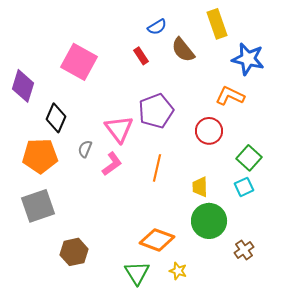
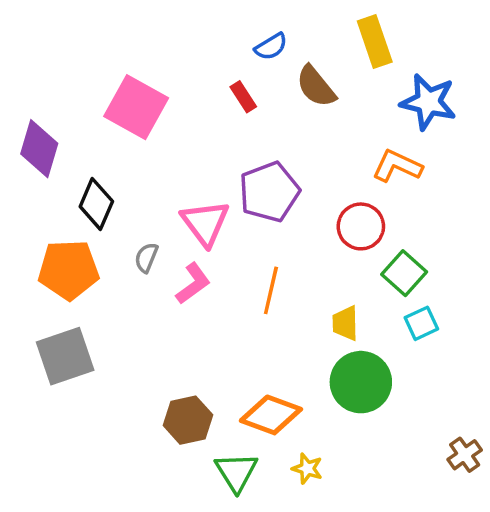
green square: (249, 158) -> (404, 273), moved
brown cross: (244, 250) -> (465, 455), moved
brown hexagon: (74, 252) -> (188, 420), moved

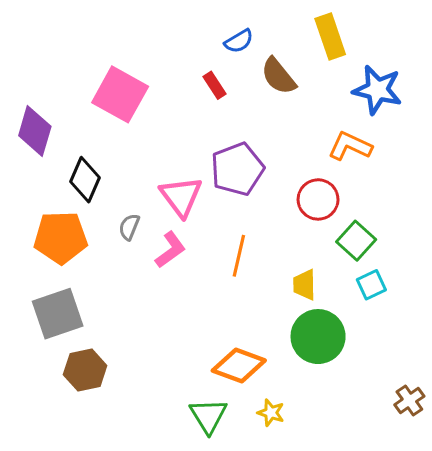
brown hexagon: (188, 420) -> (85, 370), moved

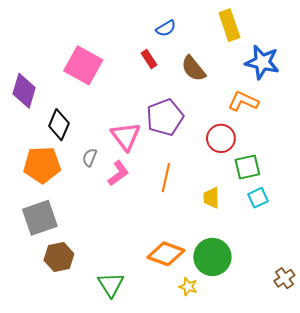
brown semicircle: (278, 76) -> (193, 69), moved
green square: (356, 241) -> (247, 167), turned 35
green circle: (318, 337) -> (212, 257), moved
green triangle: (208, 416) -> (111, 284), moved

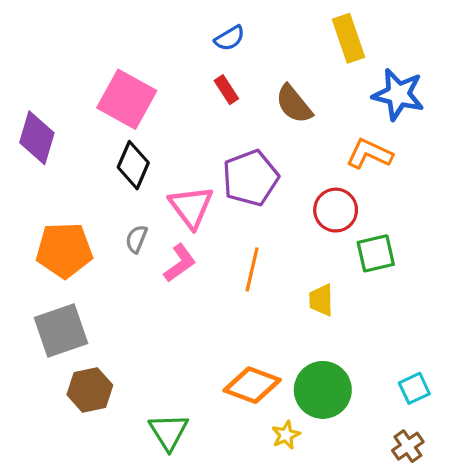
blue semicircle: (166, 28) -> (230, 38), moved
black diamond: (59, 125) -> (133, 165), moved
cyan square: (258, 198) -> (414, 388), moved
brown cross: (284, 278) -> (408, 446), moved
yellow star: (188, 287) -> (286, 435), turned 30

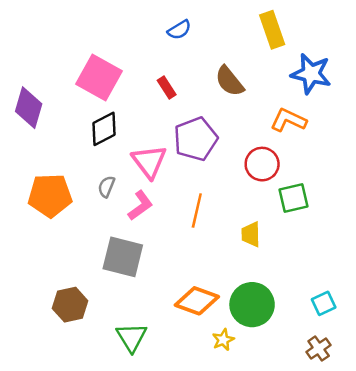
red rectangle: (226, 90) -> (167, 88), moved
black diamond: (133, 165) -> (104, 129), turned 39
gray square: (61, 331) -> (123, 257), moved, turned 33

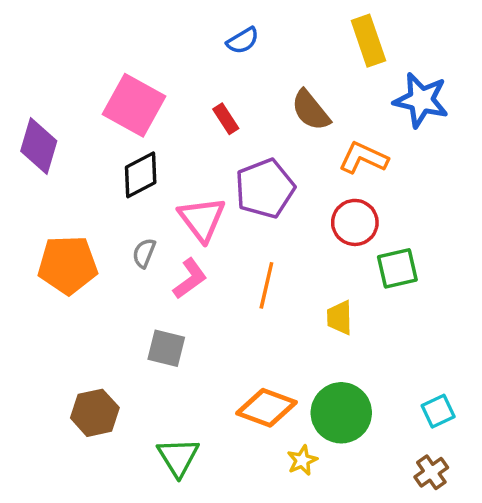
orange L-shape: (288, 120) -> (363, 158), moved
gray square: (123, 257) -> (166, 348), size x0.7

